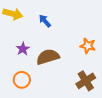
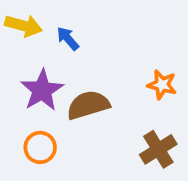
blue arrow: (45, 21) -> (68, 39), moved
purple star: (23, 49) -> (42, 90), size x1.6

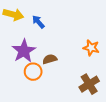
brown semicircle: (88, 105) -> (50, 59), size x0.6
orange circle: (40, 147) -> (33, 72), moved

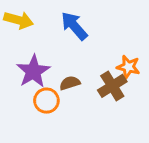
blue arrow: (38, 22) -> (74, 26), moved, size x1.5
brown cross: (89, 84) -> (112, 86), moved

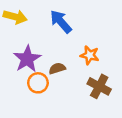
orange star: (128, 67) -> (90, 55), moved
brown cross: (112, 86) -> (99, 86), moved, turned -30

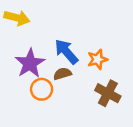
blue arrow: (61, 22) -> (66, 52), moved
orange star: (90, 55) -> (97, 59), turned -30

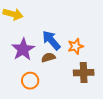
orange circle: (42, 89) -> (30, 81), moved
brown cross: (108, 93) -> (84, 73), turned -30

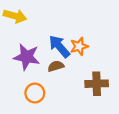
orange star: (76, 46) -> (79, 46), moved
purple star: (23, 49) -> (27, 57), turned -30

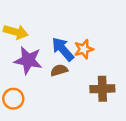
yellow arrow: (15, 16) -> (16, 32), moved
orange circle: (35, 93) -> (13, 99), moved

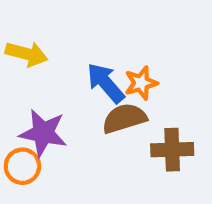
purple star: (28, 60) -> (43, 133), moved
brown semicircle: (59, 70) -> (124, 118), moved, size x1.5

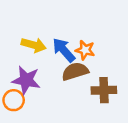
yellow arrow: (27, 54) -> (34, 45), moved
orange star: (141, 83) -> (85, 50), turned 30

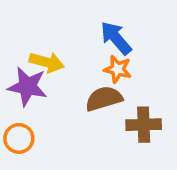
blue arrow: (64, 50) -> (116, 38), moved
purple star: (26, 80) -> (28, 86), moved

